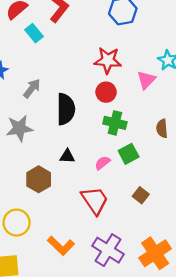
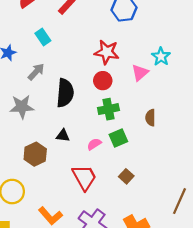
cyan rectangle: (34, 33) -> (43, 37), moved
green cross: (115, 123) -> (108, 109), turned -30

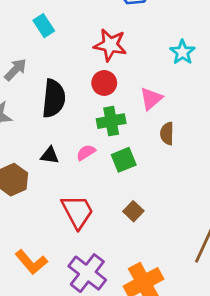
cyan rectangle: (43, 37) -> (44, 26), moved
pink triangle: (140, 73) -> (151, 99), moved
pink semicircle: (94, 144) -> (86, 152), moved

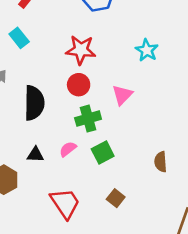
brown semicircle: (167, 133) -> (161, 162), moved

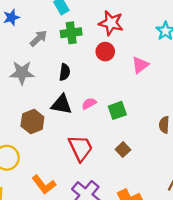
black semicircle: (34, 103) -> (65, 72), moved, size x0.6
green cross: (88, 119) -> (71, 33), moved
black triangle: (35, 155) -> (61, 104), size x1.5

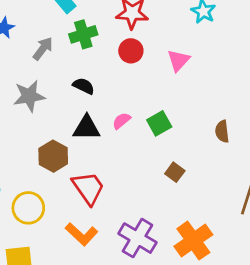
black semicircle: (65, 72) -> (84, 86), turned -63
red trapezoid: (81, 148) -> (88, 188), moved

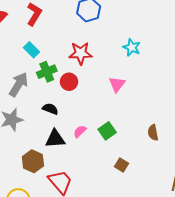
gray arrow: (43, 49) -> (19, 84), size x1.4
red circle: (131, 51) -> (69, 82), moved

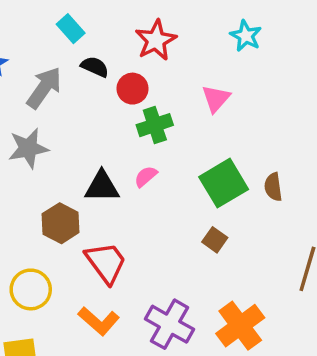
red star: (81, 53) -> (156, 40), turned -30
green cross: (47, 72) -> (155, 125), moved
black semicircle: (50, 109) -> (95, 67), moved
green square: (107, 131) -> (224, 183), moved, size x1.5

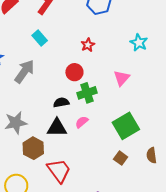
red star: (156, 40) -> (88, 45), size x0.6
black semicircle: (95, 67) -> (61, 103), moved, turned -35
gray star: (28, 148) -> (16, 123), moved
brown semicircle: (273, 187) -> (152, 155), moved

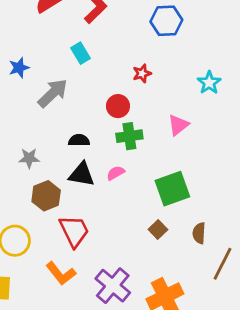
black semicircle: (61, 103) -> (79, 140), moved
gray star: (16, 123) -> (29, 158), size x0.7

